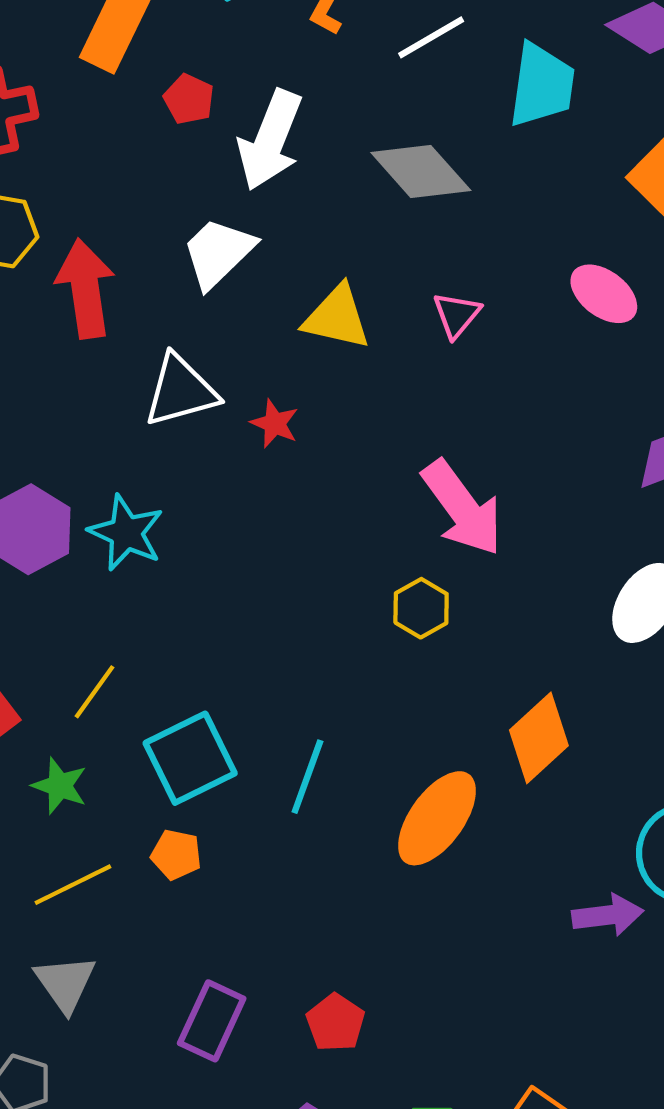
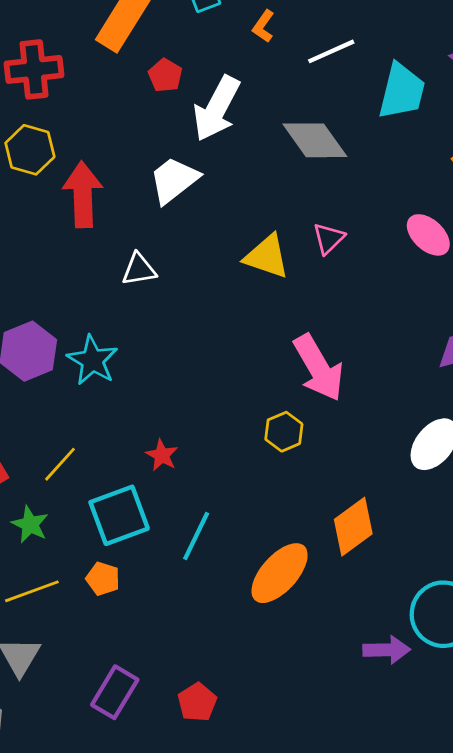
yellow triangle: (337, 317) -> (267, 257), moved
white triangle: (181, 391) -> (139, 269), size x0.7
red star: (275, 424) -> (162, 455), moved

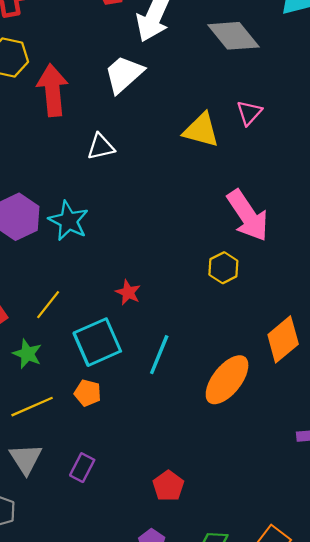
purple rectangle: (115, 692) -> (82, 468), moved, size x0.7

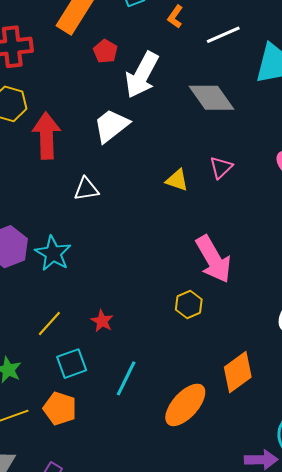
yellow triangle: (201, 130) -> (177, 180), size x0.7
yellow line: (48, 305) -> (49, 323), moved
cyan square: (97, 342) -> (72, 364), size x0.7
orange pentagon: (88, 393) -> (60, 408), size x1.4

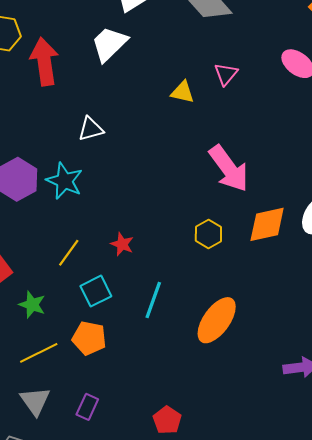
white triangle: (86, 189) -> (91, 129), moved
yellow hexagon: (189, 305) -> (208, 234), moved
orange diamond: (238, 372) -> (267, 224), moved, turned 30

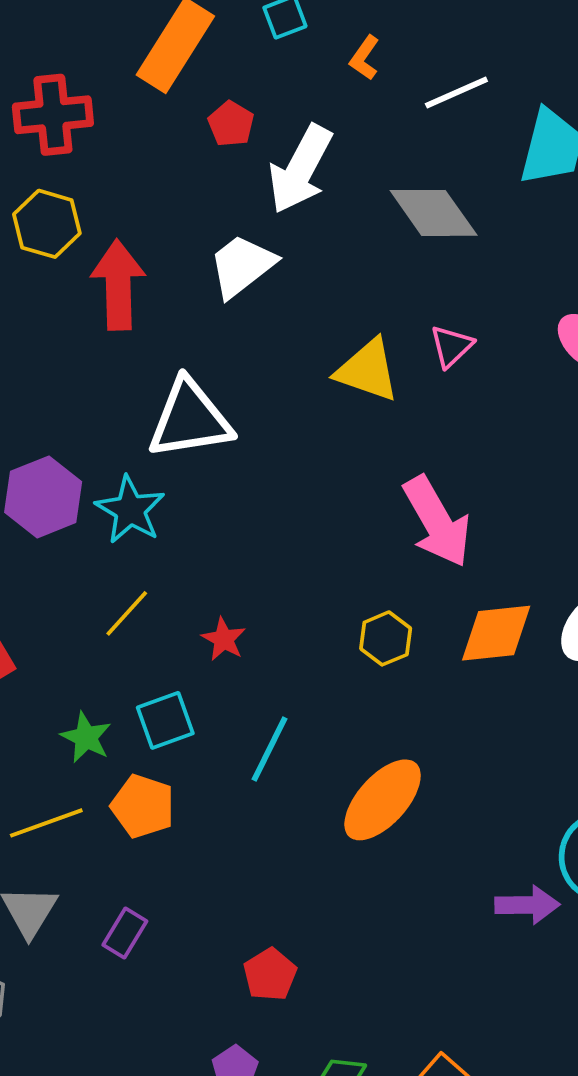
yellow triangle: (182, 92) -> (367, 370), size x1.5
white triangle: (91, 129) -> (190, 419), size x1.8
yellow line: (69, 253) -> (127, 613), moved
green star: (32, 305) -> (86, 737), moved

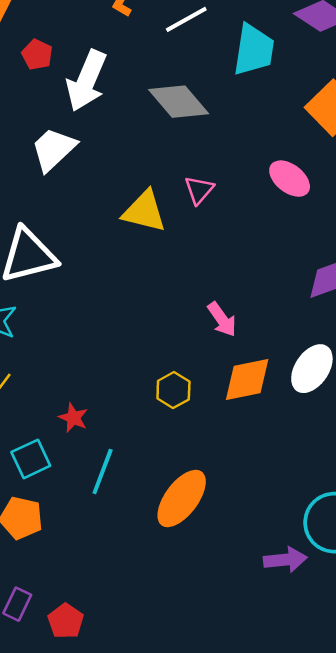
pink arrow: (437, 522) -> (222, 319), moved, size x0.6
red star: (224, 639) -> (73, 418), moved
red pentagon: (270, 974) -> (66, 621), moved

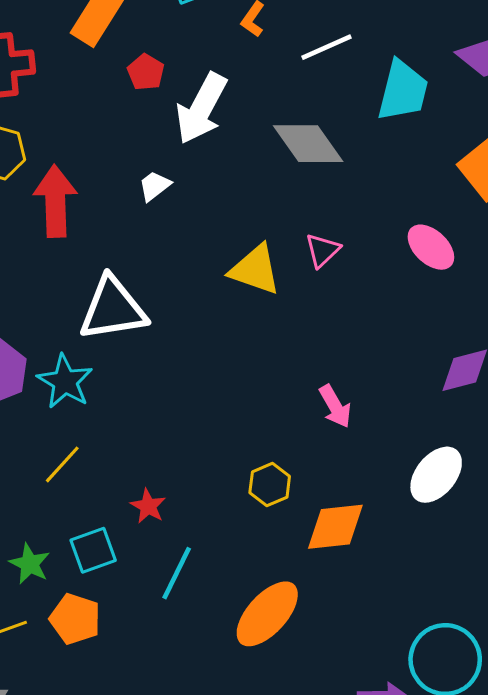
white trapezoid: (53, 149) -> (155, 186), size x0.6
orange diamond: (247, 379) -> (335, 527), moved

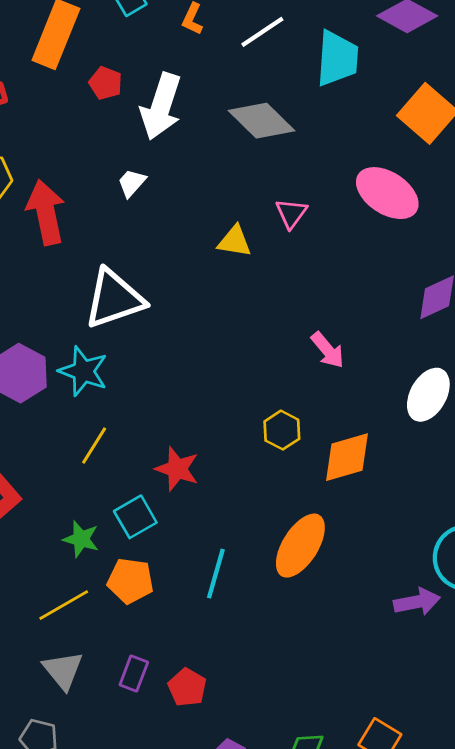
pink ellipse: (431, 247) -> (387, 193), size x1.4
yellow triangle: (255, 270) -> (235, 241), size x0.7
red star: (148, 506) -> (177, 469), size x1.4
cyan line: (177, 573) -> (216, 574), moved

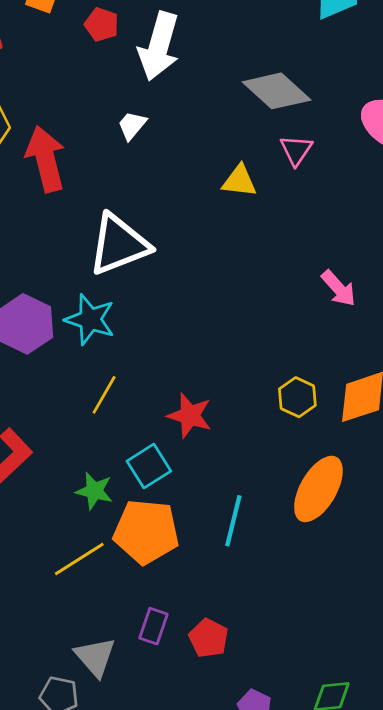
gray diamond: (261, 121) -> (277, 91), moved
yellow hexagon: (282, 430) -> (297, 397), moved
orange pentagon: (130, 581) -> (146, 532), size x1.4
gray triangle: (63, 670) -> (95, 657), moved

